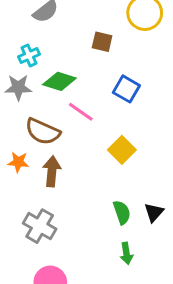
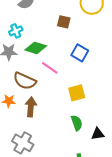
yellow square: (122, 150) -> (77, 93), turned 30
green semicircle: (122, 212) -> (77, 123), moved
black triangle: (154, 212) -> (98, 134), turned 40

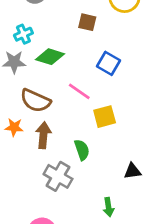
pink line: (50, 68) -> (79, 91), moved
green semicircle: (77, 123) -> (82, 150), moved
gray cross: (23, 143) -> (58, 176), moved

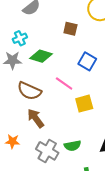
orange star: (14, 127) -> (13, 141), moved
brown arrow: (43, 135) -> (36, 118), turned -42
green semicircle: (82, 150) -> (73, 146), moved, turned 98

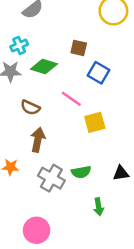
brown square: (70, 29) -> (79, 48), moved
brown semicircle: (29, 91) -> (30, 107), size x0.7
brown arrow: (36, 118) -> (38, 140), turned 48

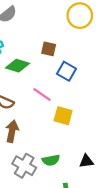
yellow square: (95, 122) -> (63, 116), turned 30

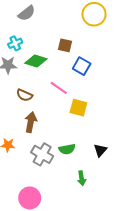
black triangle: (86, 161) -> (100, 150), turned -40

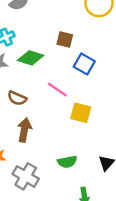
gray cross: (42, 154) -> (26, 176), moved

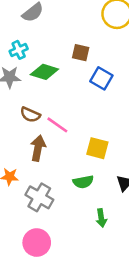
pink line: (57, 90) -> (57, 125), moved
yellow square: (81, 113) -> (97, 148), moved

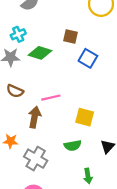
brown semicircle: (30, 115) -> (15, 91), moved
pink line: (57, 125) -> (51, 98), turned -48

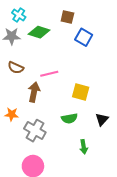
cyan cross: (18, 34) -> (19, 15), turned -32

